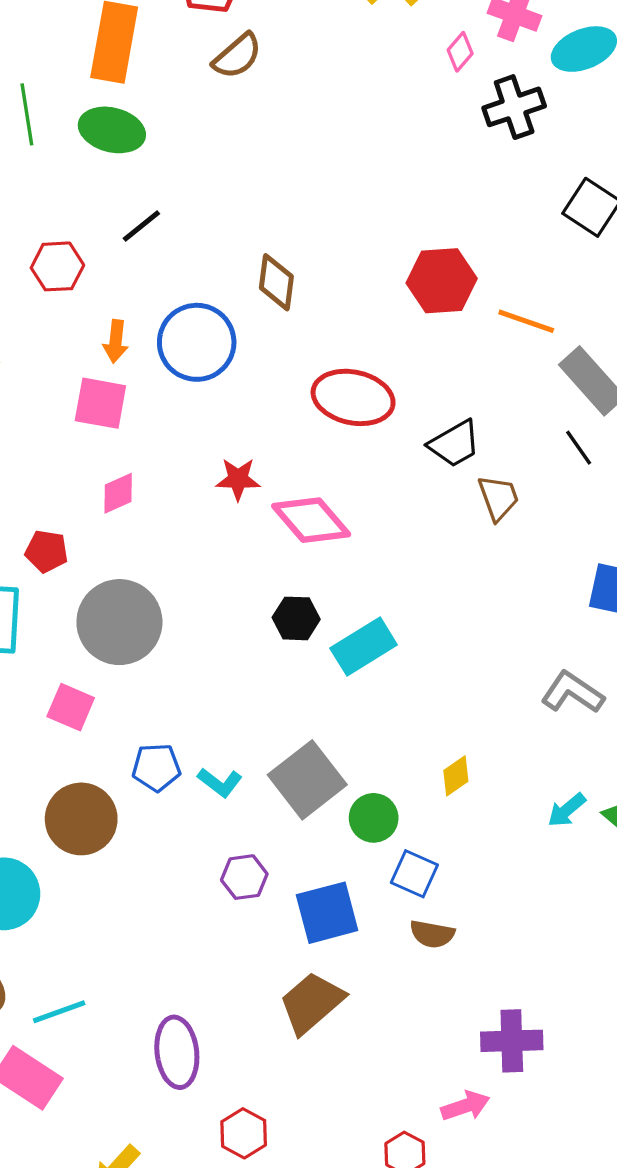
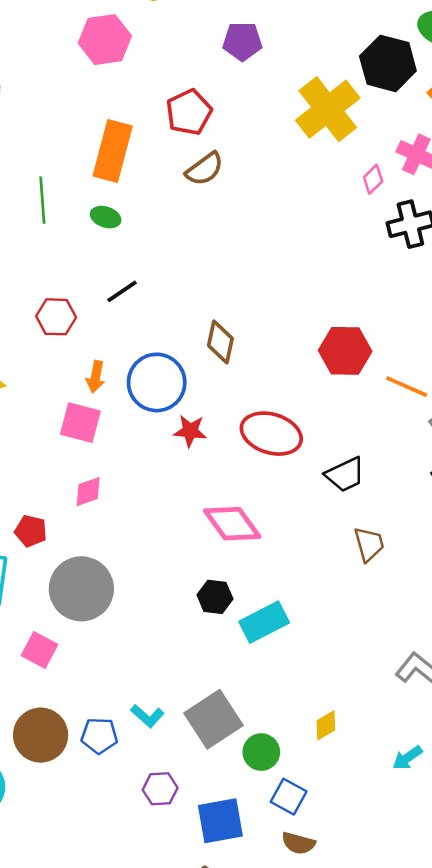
green ellipse: (112, 130) -> (106, 217), size x0.6
red star: (238, 479) -> (190, 431), moved
brown trapezoid: (498, 498) -> (369, 544), moved
blue pentagon: (156, 767) -> (99, 736), moved

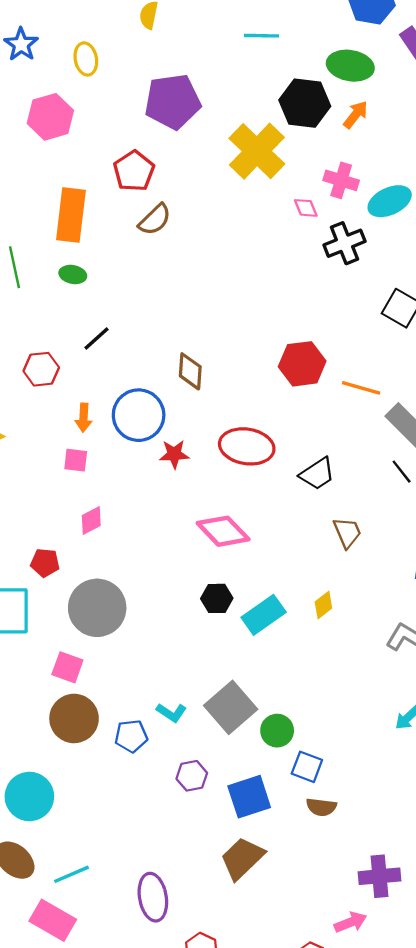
purple pentagon: (242, 41) -> (173, 102), size x1.6
pink diamond: (373, 179) -> (306, 208), turned -60
pink square: (80, 423) -> (76, 460), size x0.7
yellow diamond: (326, 725) -> (323, 605), moved
brown circle: (41, 735) -> (74, 718), moved

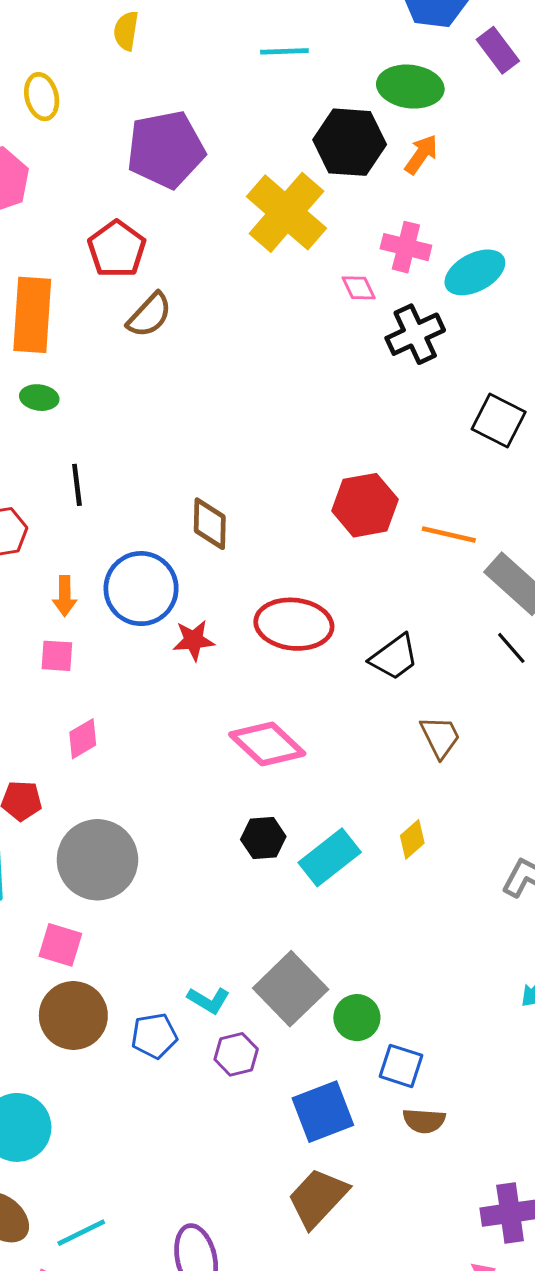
black line: (97, 338) -> (77, 485), turned -52
purple hexagon: (192, 776) -> (236, 1054), moved

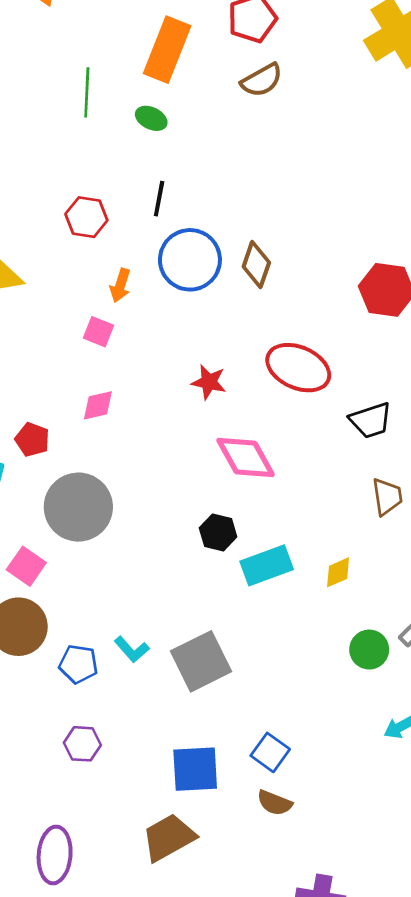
blue circle: (141, 589) -> (190, 260), moved
red star: (194, 640) -> (209, 382), moved
green circle: (357, 1018) -> (369, 650), moved
purple hexagon: (236, 1054) -> (82, 744), moved

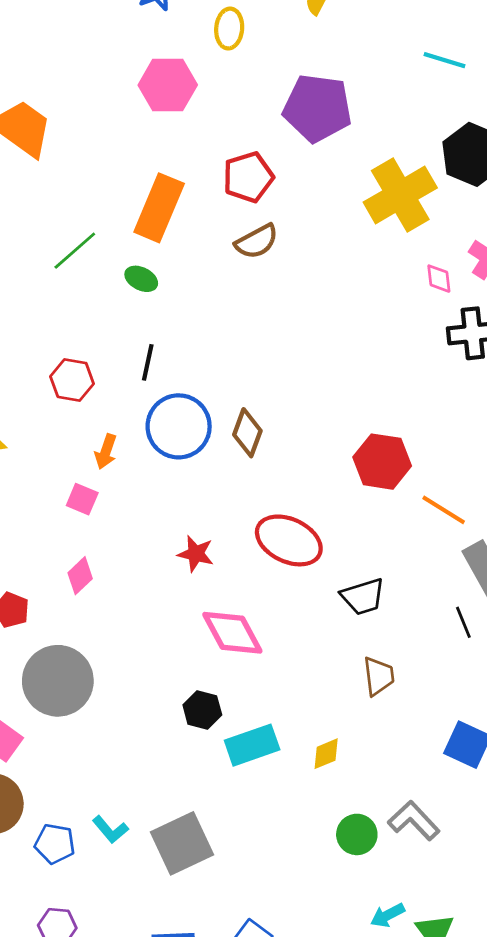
green line: (87, 92) -> (75, 251), turned 45
pink diamond: (98, 405) -> (80, 576), turned -32

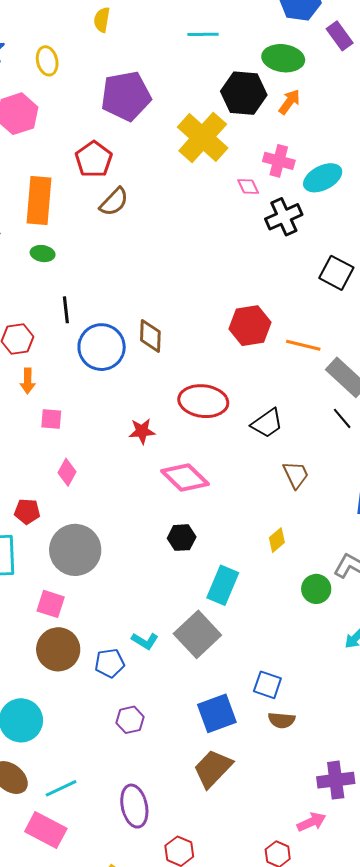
orange arrow: (106, 452) -> (28, 381), moved
cyan rectangle: (252, 745) -> (223, 585), moved, turned -30

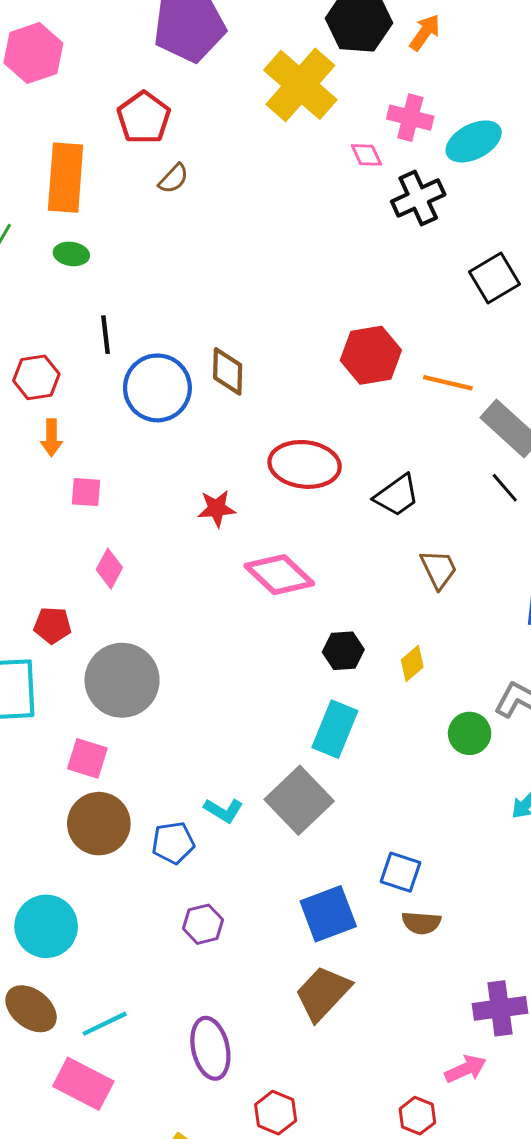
brown semicircle: (114, 202) -> (173, 179), size x0.7
black square: (336, 273) -> (495, 278), turned 32
black hexagon: (182, 538) -> (343, 651), moved

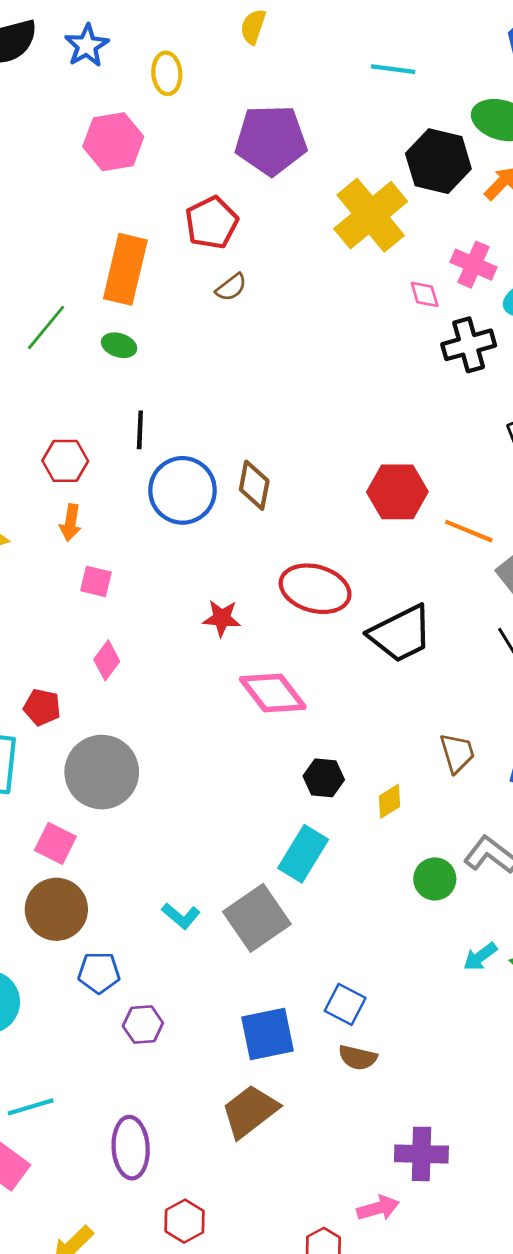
black trapezoid: (397, 495) -> (401, 634), size x1.4
brown trapezoid: (439, 569) -> (457, 753), moved
blue pentagon: (173, 843) -> (99, 973), moved

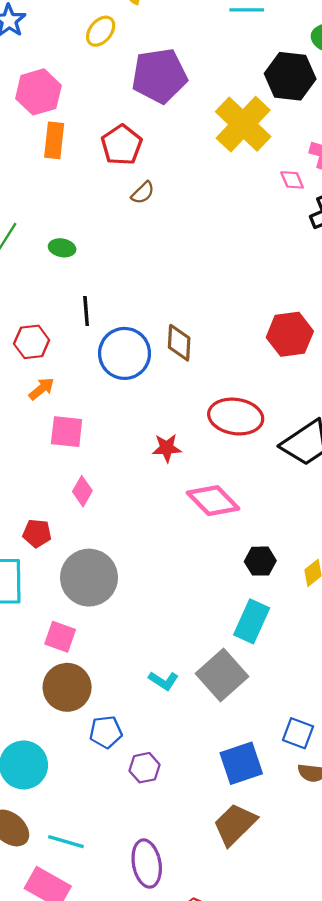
yellow ellipse: (167, 73) -> (101, 31), moved, turned 52
orange rectangle: (125, 269) -> (54, 140), moved, size x0.7
orange arrow: (71, 523) -> (41, 389), turned -132
pink square: (96, 581) -> (67, 432), size x1.4
cyan line: (31, 1107) -> (66, 842), turned 40

